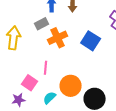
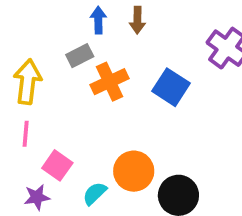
pink line: (46, 68) -> (26, 134), moved

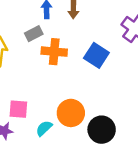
orange cross: (110, 82) -> (54, 52), turned 30
pink square: (57, 165) -> (18, 109), turned -30

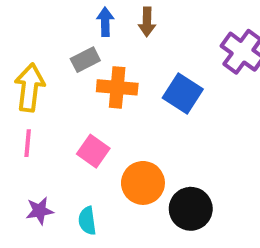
pink square: (18, 109) -> (93, 151), moved, turned 30
cyan semicircle: (44, 128) -> (87, 221), moved, turned -54

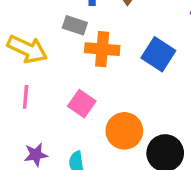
gray rectangle: (85, 60) -> (75, 25), turned 45
yellow arrow: (30, 87) -> (27, 49), turned 108

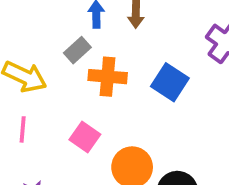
gray rectangle: (75, 25) -> (77, 50), turned -60

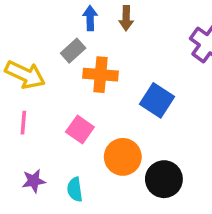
blue square: (170, 82) -> (157, 100), moved

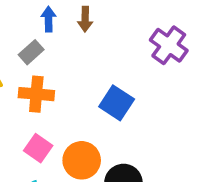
orange cross: (100, 75) -> (36, 94), moved
pink square: (80, 129) -> (38, 148), moved

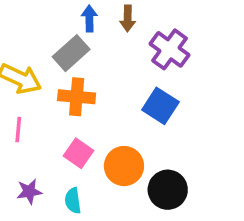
purple cross: (169, 45) -> (170, 49), moved
gray rectangle: (31, 52) -> (71, 53), size x1.4

